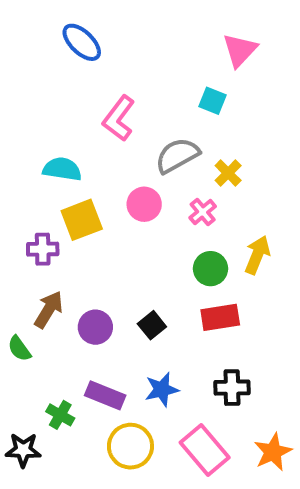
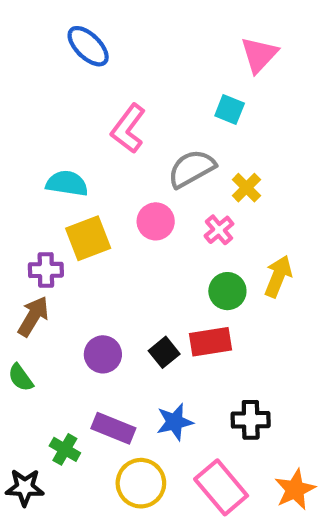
brown arrow: (49, 310) -> (33, 316), moved
red rectangle: (220, 317) -> (211, 342), moved

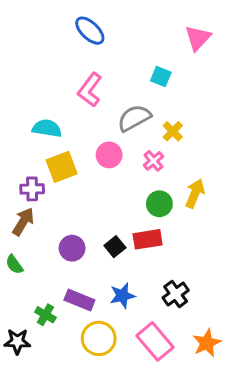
blue ellipse: (88, 46) -> (90, 31), moved
pink triangle: (259, 55) -> (198, 38), moved
black cross: (251, 420) -> (176, 294), turned -35

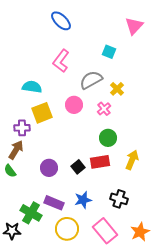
yellow arrow: (195, 193) -> (132, 160), moved
green semicircle: (14, 264) -> (10, 171), moved
black cross: (176, 294) -> (119, 199), turned -36
green cross: (45, 315) -> (31, 213), size x1.5

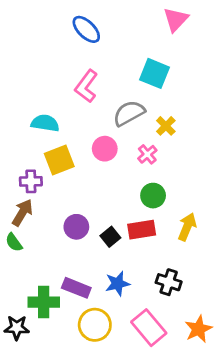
pink triangle: (134, 26) -> (176, 19), moved
cyan square: (109, 52) -> (154, 73), size x1.5
purple circle: (49, 168) -> (76, 227), moved
green cross: (31, 213) -> (44, 302), turned -30

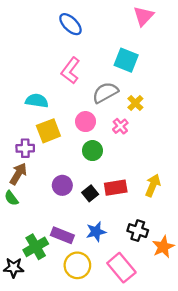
green circle: (153, 196) -> (92, 151), moved
green cross: (44, 302) -> (36, 247), turned -30
orange star: (198, 329) -> (163, 247), moved

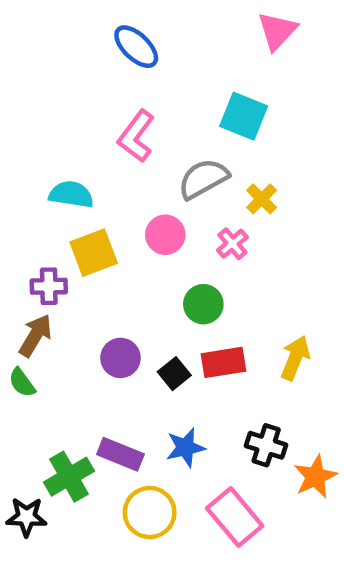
green circle: (92, 151) -> (203, 304), moved

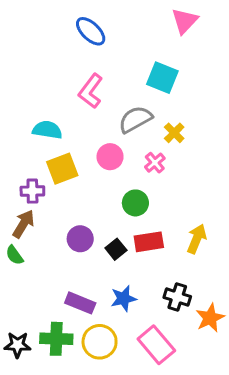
green cross: (69, 477) -> (56, 339), moved, turned 32

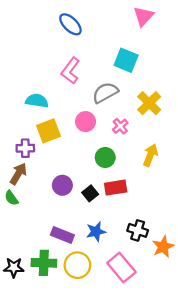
yellow cross: (174, 133) -> (149, 103), moved, size x1.5
yellow arrow: (197, 239) -> (150, 155), moved

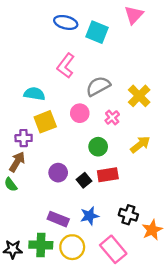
blue ellipse: (70, 24) -> (66, 22), turned -30
cyan square: (126, 60) -> (97, 32), moved
yellow arrow: (150, 155) -> (140, 145), turned 30

